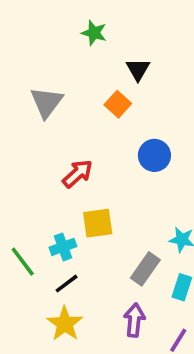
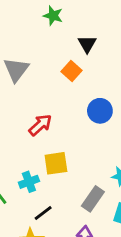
black line: (67, 284) -> (43, 213), moved

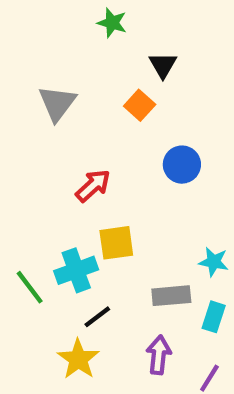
cyan cross: (29, 182) -> (76, 270), size x1.4
gray rectangle: (93, 199) -> (171, 296), turned 50

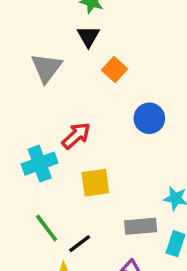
black triangle: (163, 65) -> (88, 36), moved
cyan cross: (76, 270) -> (40, 164), moved
green line: (30, 287) -> (47, 228), moved

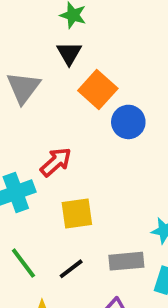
orange square: (114, 69) -> (98, 90), size x1.4
blue circle: (149, 118) -> (128, 122), moved
black line: (80, 244) -> (71, 269), moved

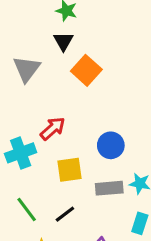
blue circle: (128, 122) -> (111, 145), moved
gray rectangle: (126, 261) -> (109, 188), moved

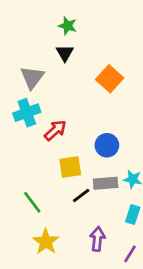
orange square: (86, 70) -> (110, 79), moved
cyan cross: (21, 153) -> (27, 113), moved
black line: (65, 214) -> (81, 195), moved

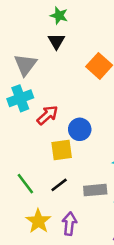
blue circle: (107, 145) -> (80, 129), moved
gray rectangle: (106, 183) -> (95, 190), moved
black line: (81, 195) -> (59, 185), moved
purple arrow: (97, 239) -> (69, 224), moved

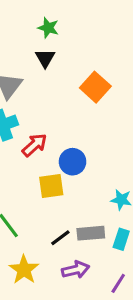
black line: (59, 185) -> (60, 238), moved
purple arrow: (69, 224) -> (76, 270), moved, turned 70

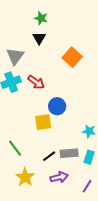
red arrow: (35, 145) -> (36, 82), moved, turned 78

